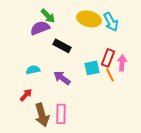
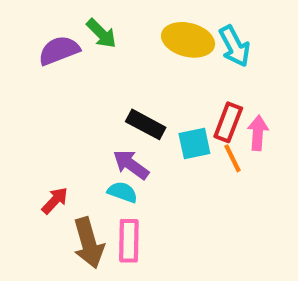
purple semicircle: (40, 28) -> (59, 50), moved
black rectangle: (62, 46) -> (146, 124), moved
cyan semicircle: (33, 70) -> (122, 192), moved, turned 32

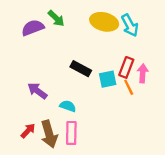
purple arrow: (131, 165) -> (37, 91), moved
red arrow: (55, 201) -> (28, 131), moved

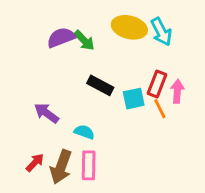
green arrow: (56, 18) -> (84, 40), moved
purple semicircle: (33, 28) -> (61, 37), moved
brown arrow: (49, 134) -> (61, 167), turned 36

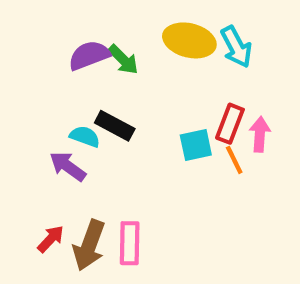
black rectangle: (100, 85) -> (115, 126), moved
cyan semicircle: (84, 132) -> (85, 136), moved

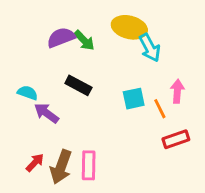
cyan arrow: (236, 47) -> (150, 48), moved
red rectangle: (230, 124) -> (176, 139), moved, turned 50
cyan semicircle: (85, 136) -> (28, 93), moved

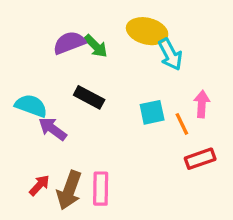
cyan semicircle: (28, 93) -> (31, 106), size x1.4

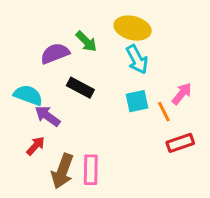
purple semicircle: (69, 43) -> (55, 53), moved
cyan arrow: (170, 54) -> (137, 59), moved
pink arrow: (202, 104) -> (182, 94), turned 35
red arrow: (39, 185) -> (36, 146), moved

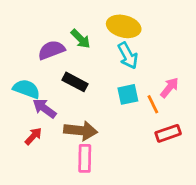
brown arrow: (62, 171) -> (81, 131), moved, turned -104

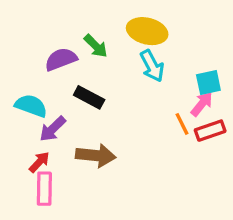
cyan square: (128, 94) -> (208, 82), moved
purple arrow: (44, 108) -> (53, 129), turned -80
red rectangle: (168, 133) -> (210, 131), moved
pink rectangle: (85, 158) -> (44, 189), moved

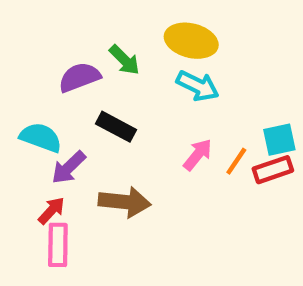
cyan arrow: (152, 66) -> (198, 86), turned -36
cyan square: (208, 82) -> (279, 140), moved
pink arrow: (202, 104) -> (198, 155), moved
orange line: (182, 124) -> (236, 161), turned 60

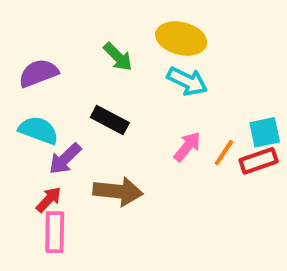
purple semicircle: (79, 77) -> (38, 73), moved

